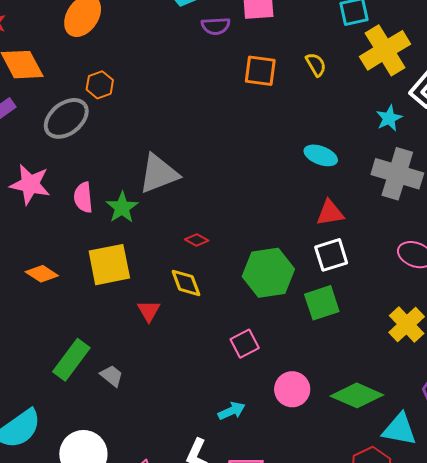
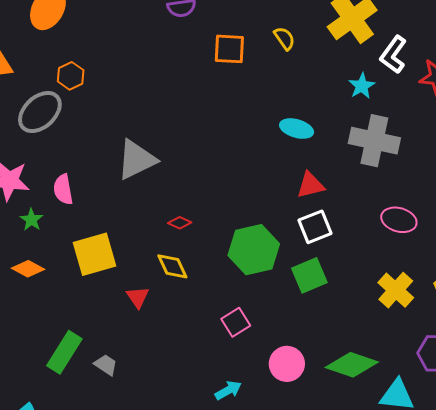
green star: (122, 207) -> (31, 220), moved, size x0.7

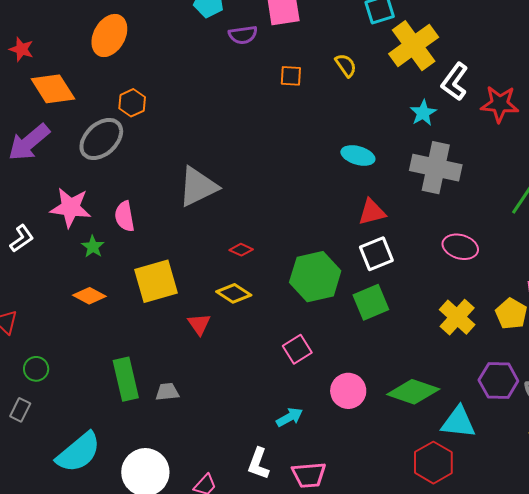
orange square: (229, 49) -> (291, 76), size x0.7
yellow diamond: (172, 266) -> (234, 293), turned -32
green rectangle: (64, 352) -> (126, 379), turned -45
gray trapezoid: (106, 365) -> (167, 392), turned -40

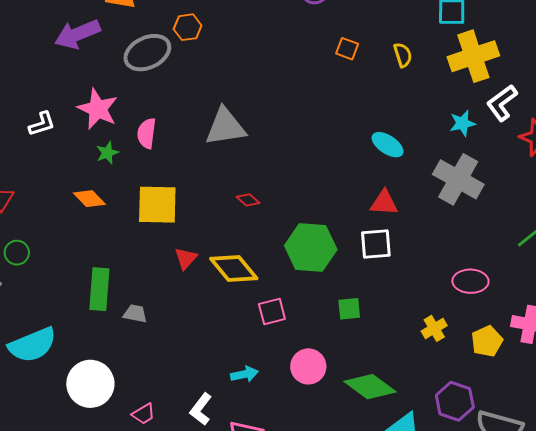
pink ellipse: (460, 247) -> (470, 281), moved, turned -32
yellow diamond: (234, 293) -> (234, 269), moved, size x1.4
green square: (371, 302) -> (349, 309), moved, size x0.7
yellow cross: (457, 317) -> (434, 328), size x0.7

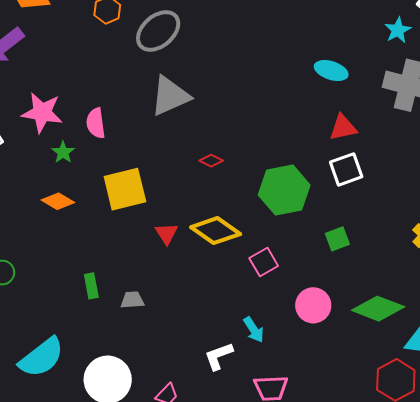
gray ellipse: (147, 53) -> (158, 31), moved
green rectangle: (99, 289) -> (91, 286), size x0.6
cyan arrow: (244, 374) -> (254, 330), turned 84
white L-shape: (201, 409) -> (219, 356), moved, turned 48

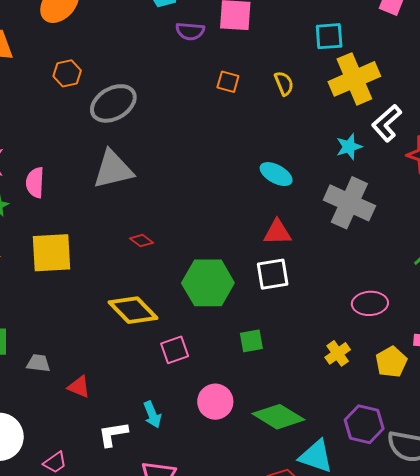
red triangle: (167, 233) -> (79, 387), moved, turned -45

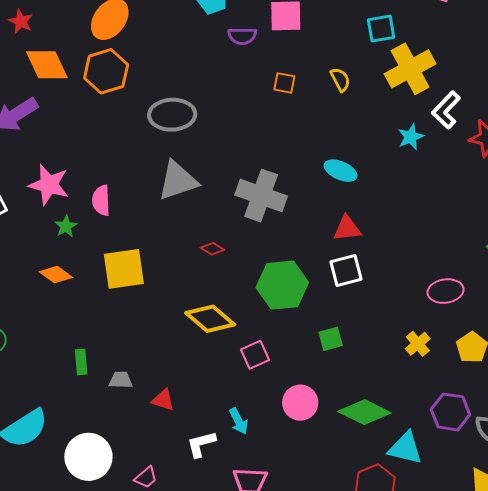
orange hexagon: (67, 73) -> (106, 71), moved, size x1.6
gray ellipse: (113, 103) -> (172, 115), turned 33
gray cross: (349, 203) -> (261, 196), moved

